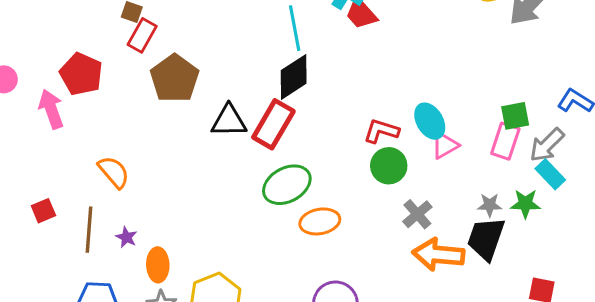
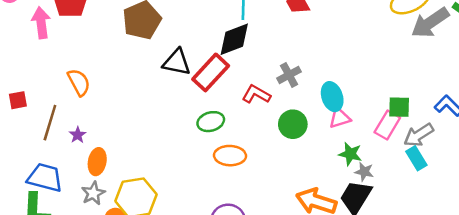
red L-shape: (381, 131) -> (256, 94), moved
green ellipse: (287, 185) -> (211, 122), size x0.7
green star: (525, 204) -> (350, 154), moved
gray cross: (417, 214) -> (289, 75), moved

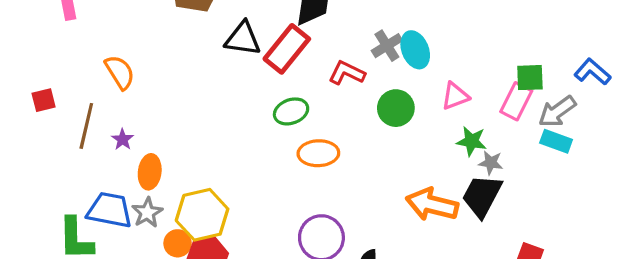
cyan ellipse: (332, 97) -> (415, 50), moved
cyan rectangle: (416, 158) -> (556, 141), turned -35
blue trapezoid: (45, 178) -> (110, 210), moved

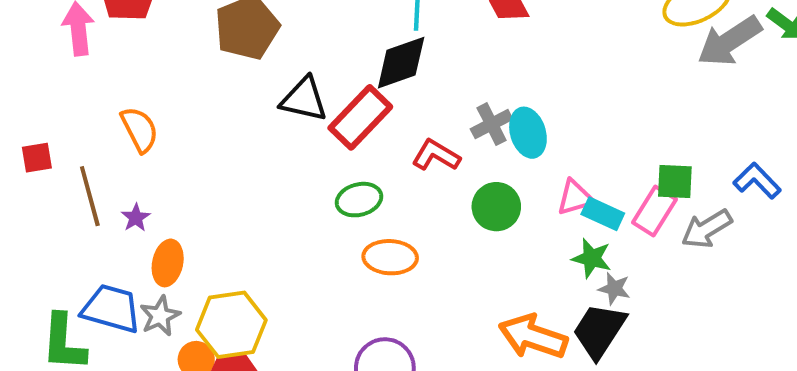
brown line: (86, 126) -> (90, 196), turned -33
cyan rectangle: (556, 141) -> (603, 214), moved

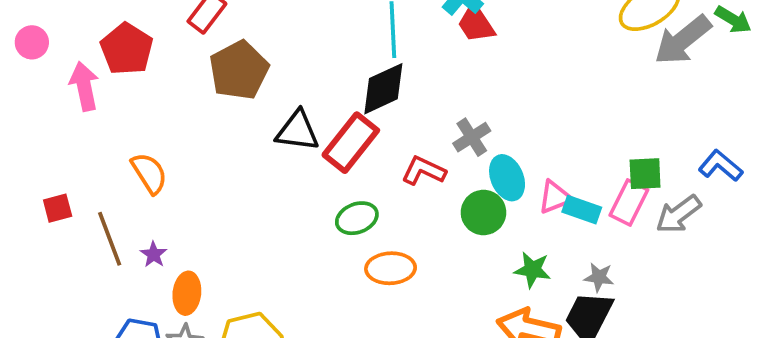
cyan ellipse: (528, 133) -> (507, 178), moved
green star: (592, 258) -> (532, 270), moved

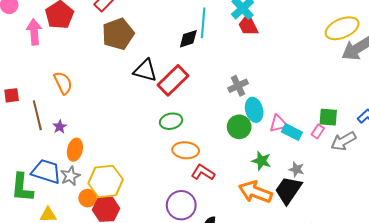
black diamond: (383, 89) -> (188, 39), moved, size x0.7
red L-shape: (424, 171) -> (203, 172), moved
pink rectangle: (629, 202) -> (318, 131), size x0.6

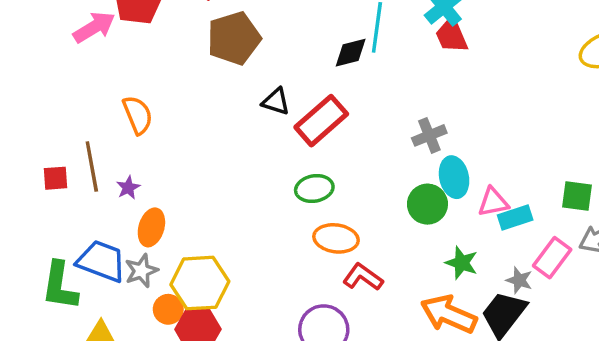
pink arrow: (34, 32) -> (94, 27), turned 60
black triangle: (145, 70) -> (276, 102), size x0.7
red square: (12, 95) -> (55, 178), moved
pink rectangle: (318, 131) -> (552, 258), moved, size x1.6
cyan rectangle: (292, 132) -> (515, 218), turned -48

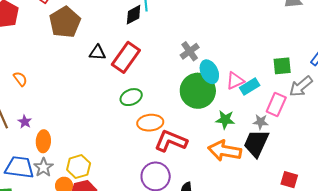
orange semicircle: (138, 115) -> (20, 79), size x0.7
green circle: (427, 204) -> (198, 91), size x1.5
red L-shape: (363, 277) -> (171, 141), size x1.4
yellow hexagon: (200, 283) -> (79, 167), size x0.7

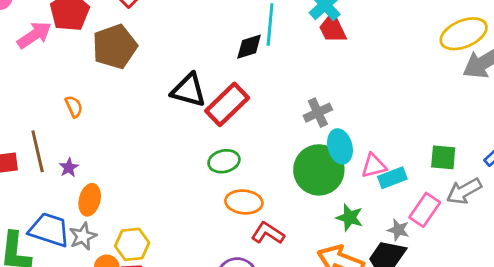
brown pentagon: (65, 22) -> (115, 47), moved
black triangle: (97, 53) -> (189, 90), size x1.5
red L-shape: (171, 141) -> (268, 233), size x0.7

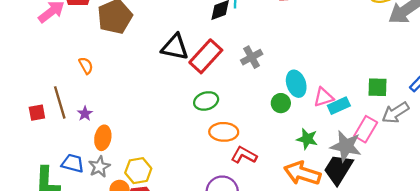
gray cross: (318, 113) -> (252, 57), moved
green circle: (319, 170) -> (281, 103), size x0.5
blue trapezoid: (49, 230) -> (73, 163), size x0.7
gray star: (398, 230) -> (346, 146), size x1.8

